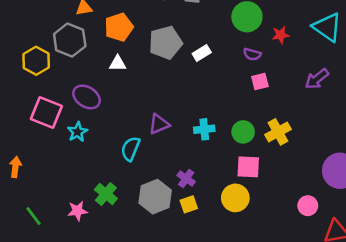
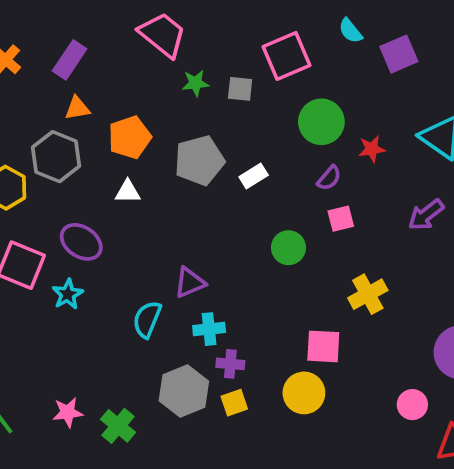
purple semicircle: (252, 54) -> (329, 178), turned -66
cyan cross: (204, 129) -> (209, 329), moved
green circle: (243, 132) -> (288, 248), moved
purple cross: (186, 178) -> (230, 364), turned -30
green cross: (106, 194) -> (118, 426), moved

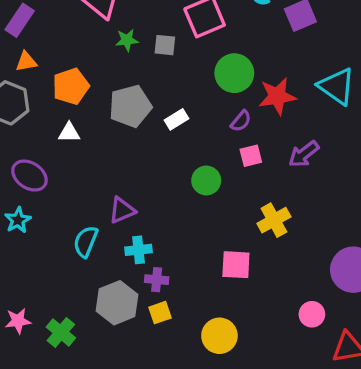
red star: (372, 149) -> (277, 96), size x1.6
purple arrow: (426, 215) -> (304, 154), moved
yellow circle: (304, 393) -> (219, 336), moved

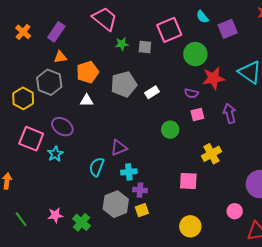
green circle: (234, 73) -> (195, 54), moved
purple semicircle: (241, 121) -> (191, 93), turned 64
purple arrow: (304, 154) -> (230, 113), turned 114
yellow circle: (219, 336) -> (190, 226), moved

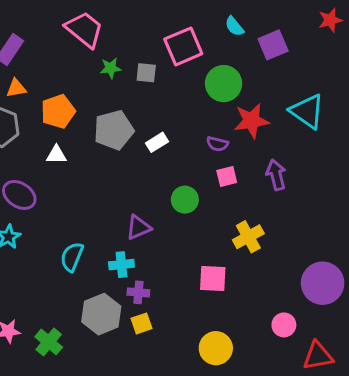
purple triangle: (119, 148) -> (138, 227), moved

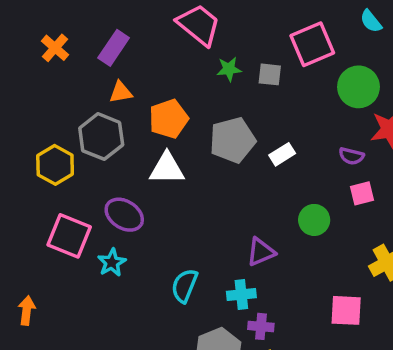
white triangle: (56, 155) -> (167, 169), size x1.5

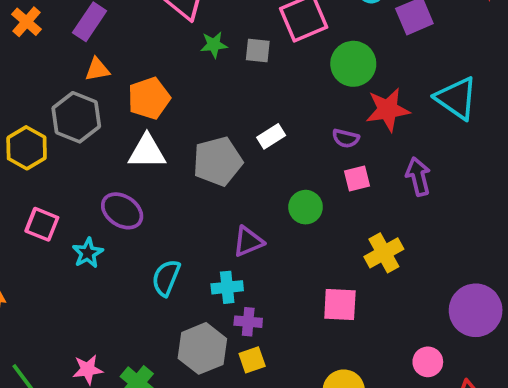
gray pentagon: (232, 140) -> (218, 161), moved
purple ellipse: (124, 215) -> (122, 211), moved
pink square: (69, 236) -> (42, 224), size x0.7

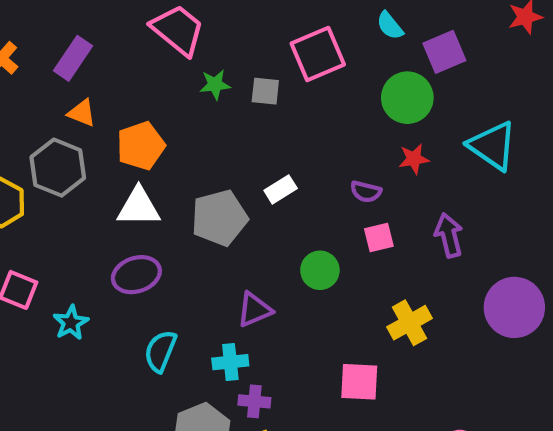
green circle: (353, 64) -> (407, 98), moved
orange triangle: (97, 70) -> (82, 113), turned 32
red star: (388, 110) -> (414, 159), size x0.6
purple ellipse: (122, 211) -> (136, 275), moved, turned -51
purple circle: (476, 310) -> (514, 307), moved

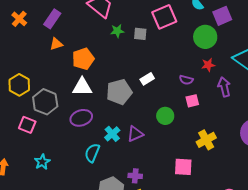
orange triangle: (82, 113) -> (56, 44), turned -40
gray hexagon: (58, 168) -> (45, 102), moved
purple arrow: (449, 235) -> (224, 87), moved
cyan star: (71, 323) -> (42, 162), moved
cyan cross: (230, 362) -> (112, 134), moved, turned -35

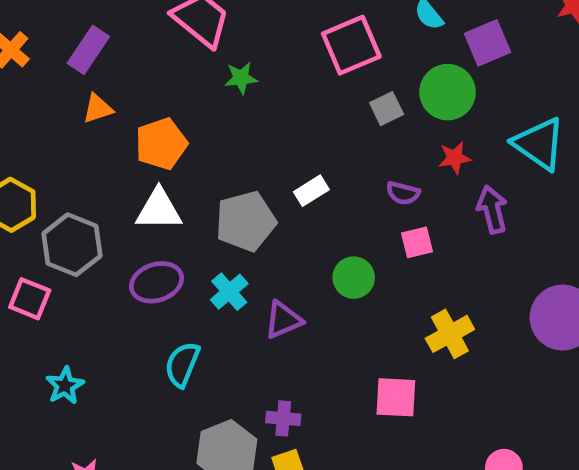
gray square: (140, 34) -> (387, 109), moved, turned -32
cyan cross: (112, 134) -> (229, 292), moved

